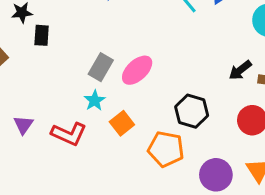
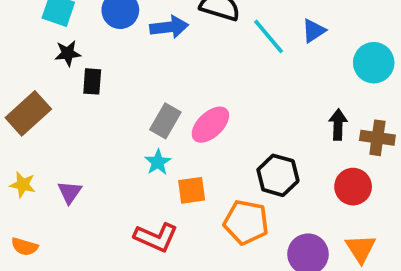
black arrow: (240, 70) -> (338, 125), turned 130
orange square: (122, 123) -> (192, 190), turned 30
red L-shape: (69, 134) -> (156, 237), moved

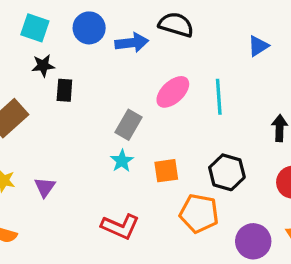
cyan line: (269, 36) -> (219, 97), moved, turned 36
pink ellipse: (210, 125) -> (173, 92), moved
orange square: (192, 190) -> (166, 171), moved

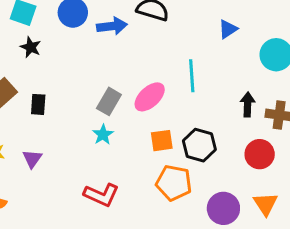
black star: (43, 66) -> (31, 47), turned 30
black rectangle: (64, 90) -> (38, 104), moved
pink ellipse: (173, 92) -> (150, 97), moved
orange square: (166, 171) -> (162, 141), moved

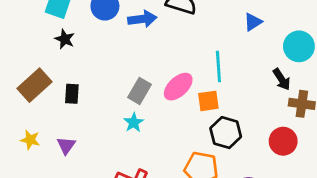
black arrow: (248, 104) -> (282, 79), moved, turned 145
orange square: (162, 141) -> (208, 101), moved

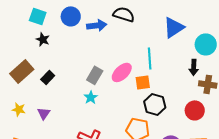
blue triangle: (253, 22) -> (174, 27), size x1.6
black arrow: (282, 79) -> (194, 67), turned 35
black rectangle: (72, 94) -> (48, 77), turned 40

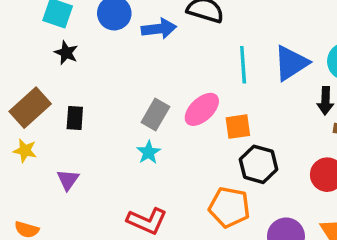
blue triangle: (174, 27) -> (291, 63), moved
cyan line: (150, 58) -> (243, 65), moved
black rectangle: (48, 77) -> (75, 118), turned -40
yellow star: (19, 109) -> (25, 151), moved

